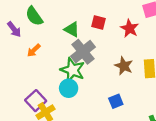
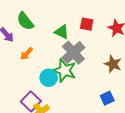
cyan circle: (69, 88) -> (49, 78), moved

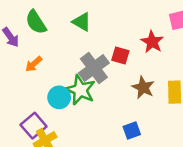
red square: (87, 24) -> (120, 56), moved
green triangle: (62, 32) -> (82, 22), moved

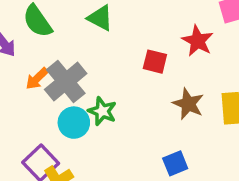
gray cross: (94, 68) -> (66, 81), moved
green star: (80, 90) -> (102, 111), size x0.7

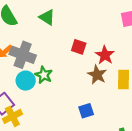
red star: (198, 41) -> (105, 55), moved
gray cross: (66, 81) -> (23, 55), turned -35

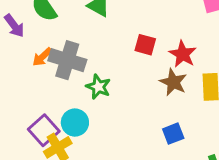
cyan circle: (26, 81) -> (75, 123), moved
blue square: (86, 111) -> (173, 134), moved

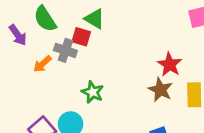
red square: (145, 45) -> (81, 37), moved
gray cross: (67, 60) -> (65, 50), moved, size x0.7

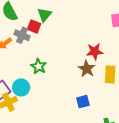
green triangle: (94, 19) -> (44, 15), turned 35
red star: (170, 64) -> (95, 52), turned 30

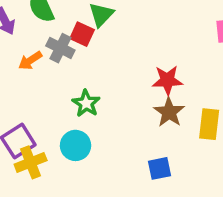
red star: (95, 52) -> (167, 80), moved
cyan circle: (21, 87) -> (76, 145), moved

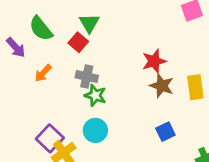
red square: (82, 34) -> (78, 42), turned 30
gray cross: (60, 48) -> (87, 77), moved

